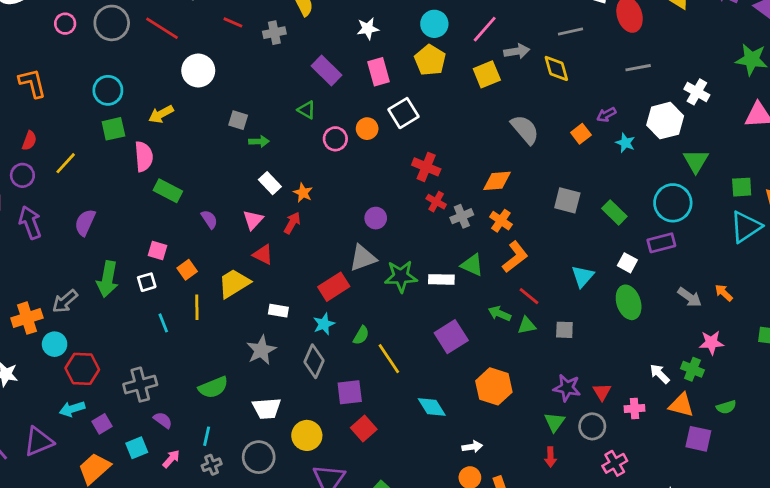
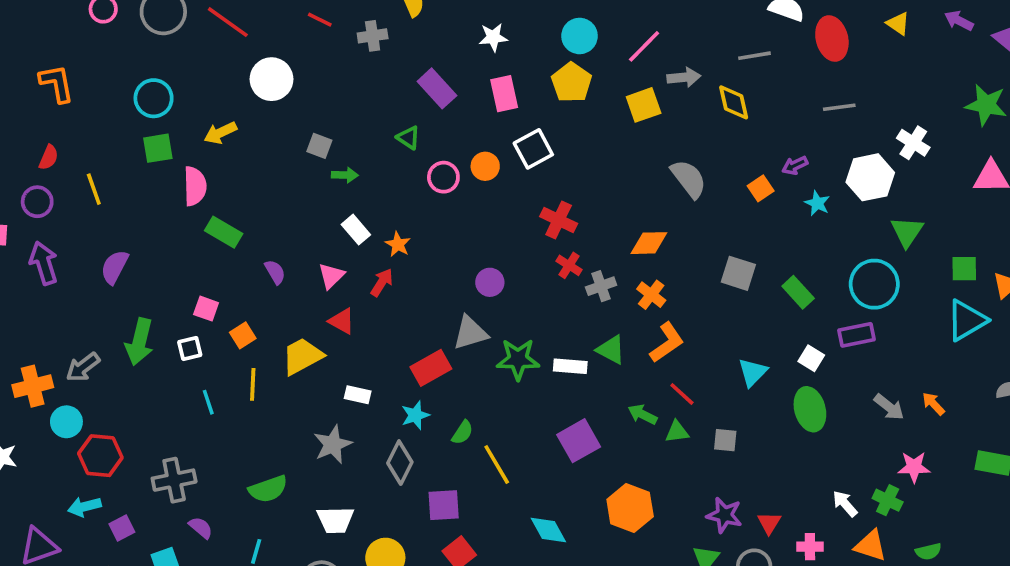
yellow line: (66, 163) -> (94, 189), turned -65

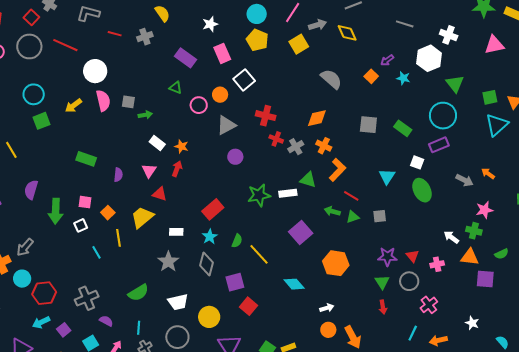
gray line: (839, 107) -> (405, 24), turned 36
pink semicircle: (195, 186) -> (103, 101), moved
purple semicircle: (275, 272) -> (118, 175), turned 48
gray triangle: (470, 333) -> (226, 125), moved
green arrow: (139, 342) -> (56, 211), moved

